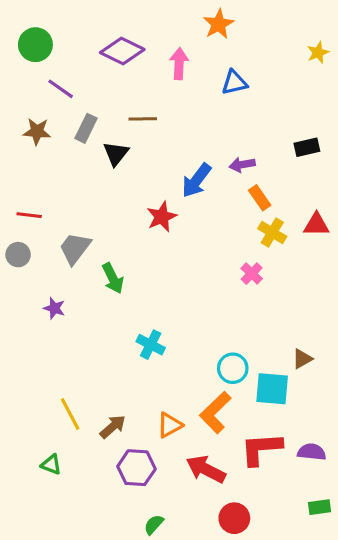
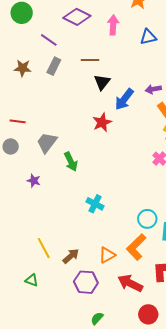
purple line: (61, 89) -> (49, 40), moved
black triangle: (116, 154) -> (102, 82), moved

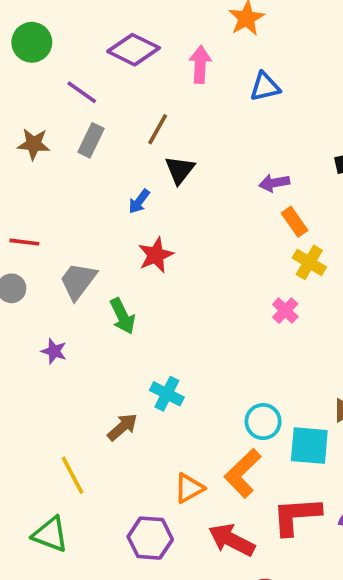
brown line: (90, 60) -> (158, 129), turned -60
blue arrow: (124, 99) -> (139, 201), moved, size x0.6
red star: (102, 122) -> (156, 255), moved
brown arrow: (71, 256) -> (122, 427), moved
green triangle: (32, 280) -> (50, 534), size x1.5

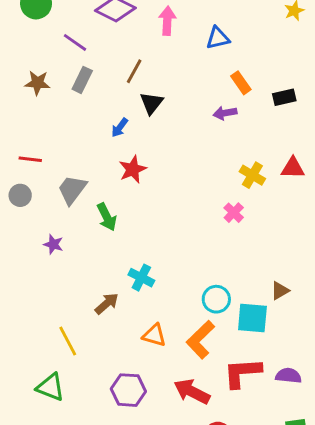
orange rectangle: (295, 222) -> (241, 83), moved
orange triangle: (189, 488) -> (154, 335), moved, turned 45

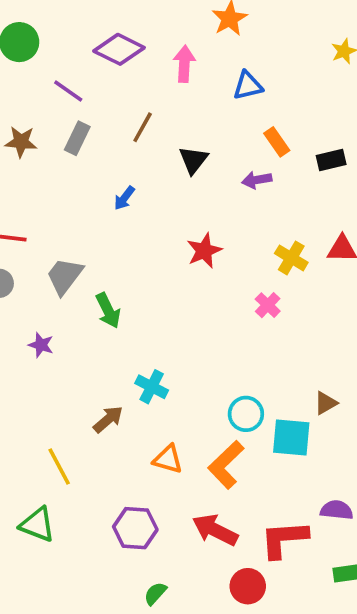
black triangle: (151, 103) -> (193, 160), moved
red star: (133, 169) -> (204, 251), moved
red L-shape: (242, 373) -> (284, 539), moved

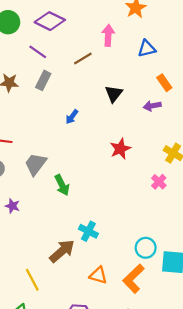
purple diamond: (119, 49) -> (50, 21), moved
brown line: (143, 127) -> (83, 58), moved, turned 30
purple star: (41, 345) -> (12, 206), moved
brown arrow: (108, 419) -> (62, 251), size x1.4

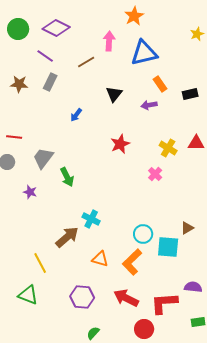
blue triangle: (147, 49) -> (144, 53), size x1.6
purple star: (12, 206) -> (30, 192), moved

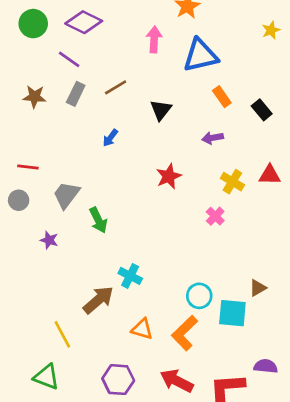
brown line: (86, 62) -> (116, 87), moved
black rectangle: (190, 94) -> (262, 110), turned 63
purple arrow: (149, 105) -> (213, 138), moved

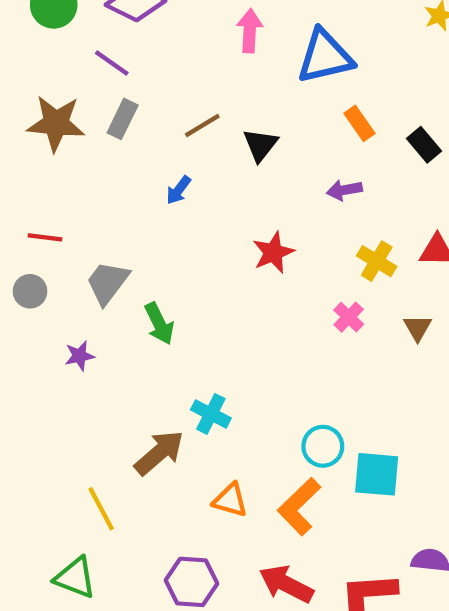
brown line: (116, 87) -> (202, 125), moved
brown star: (35, 97) -> (56, 123), size x1.5
purple star: (49, 240) -> (80, 356), turned -30
brown triangle: (258, 288) -> (418, 328), moved, turned -30

